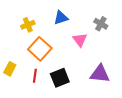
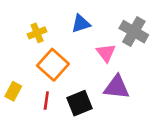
gray cross: (101, 24) -> (134, 32), size x1.5
purple triangle: (100, 74) -> (117, 87), moved

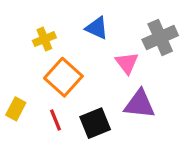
blue triangle: (81, 24) -> (97, 28), turned 42
gray cross: (134, 32) -> (160, 37), turned 36
red line: (46, 101) -> (55, 120), turned -30

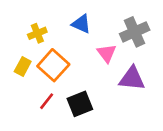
purple triangle: (140, 104) -> (132, 79), moved
yellow rectangle: (16, 109) -> (23, 67), moved
red line: (55, 120) -> (47, 101), turned 60

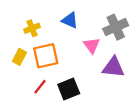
orange square: (53, 65) -> (46, 56), turned 35

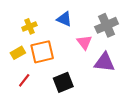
yellow rectangle: (19, 57) -> (18, 53), turned 32
red line: (40, 87) -> (24, 80), moved

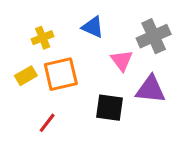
red line: (24, 80) -> (47, 123), moved
black square: (63, 82) -> (109, 108), moved, turned 30

